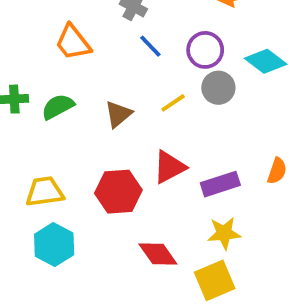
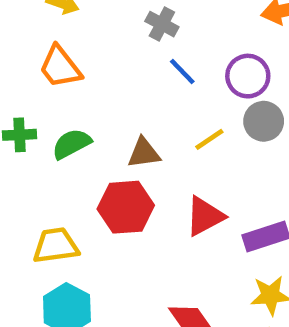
orange trapezoid: (73, 42) -> (60, 67), moved
brown triangle: (118, 114) -> (144, 153), turned 32
red hexagon: (118, 192) -> (126, 207), moved

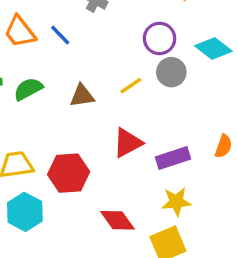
blue line: (182, 72) -> (60, 35), moved
red hexagon: (126, 207) -> (69, 173), moved

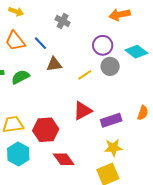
brown triangle: (82, 96) -> (54, 64), moved
red diamond: (117, 220) -> (64, 159), moved

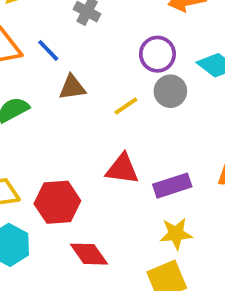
red triangle: (83, 111) -> (122, 169), turned 36

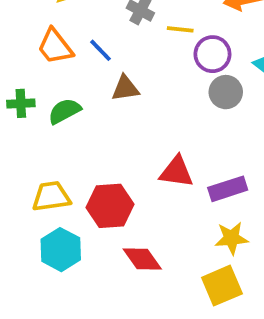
yellow line: (126, 106) -> (180, 29), moved, turned 40

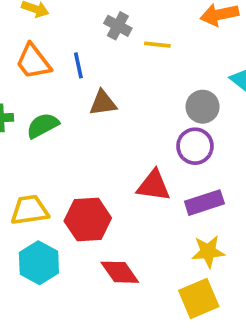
blue line: (101, 50) -> (78, 65), turned 32
purple circle: (212, 54) -> (195, 146), moved

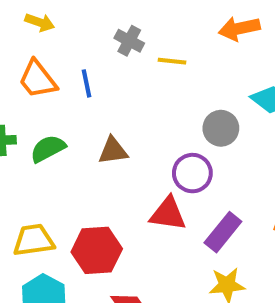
brown triangle: (103, 103) -> (113, 151), moved
purple circle: (195, 146) -> (192, 173), moved
purple rectangle: (204, 203) -> (223, 232), turned -33

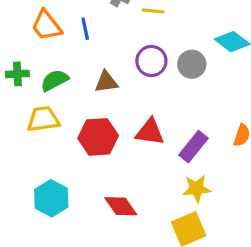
purple circle: (192, 173) -> (151, 61), moved
yellow trapezoid: (34, 240) -> (43, 119), moved
red hexagon: (97, 250) -> (98, 137), moved

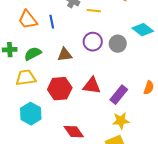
cyan hexagon: (51, 198) -> (31, 114), moved

